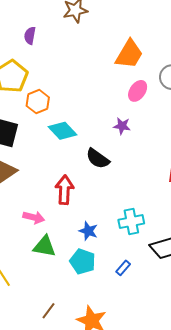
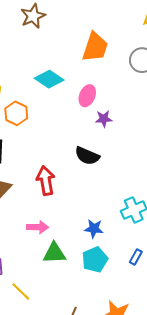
pink ellipse: (138, 91) -> (87, 96), moved
cyan diamond: (63, 131) -> (49, 79), moved
red arrow: (64, 190) -> (46, 181), moved
cyan pentagon: (83, 261) -> (95, 260), turned -30

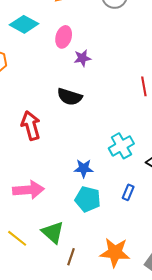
pink arrow: (38, 227) -> (28, 190), moved, size x1.4
green triangle: (54, 253) -> (53, 232), moved, turned 50
cyan pentagon: (95, 260) -> (88, 199), turned -30

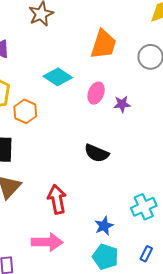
purple star: (82, 58) -> (122, 104), moved
red arrow: (31, 126) -> (57, 199), moved
blue star: (84, 168) -> (104, 226), turned -30

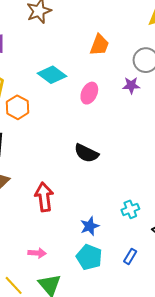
orange trapezoid: (103, 44) -> (99, 45), size x0.7
purple star: (122, 104) -> (131, 85), moved
cyan cross: (144, 207) -> (130, 209), size x0.7
pink arrow: (47, 242) -> (37, 253), moved, size x0.6

